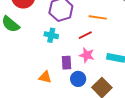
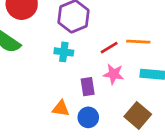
orange line: (98, 17) -> (138, 42), moved
blue circle: (78, 79) -> (88, 117), moved

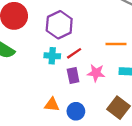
red line: (109, 48) -> (74, 53), moved
purple rectangle: (88, 87) -> (73, 76), moved

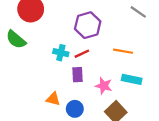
purple hexagon: (59, 25) -> (88, 25), moved
pink star: (96, 73) -> (104, 86), moved

